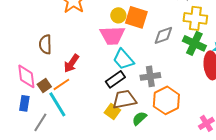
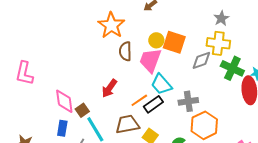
yellow cross: (195, 18) -> (218, 43), moved
pink trapezoid: (112, 35) -> (150, 60), turned 112
brown semicircle: (45, 44) -> (125, 51), moved
orange line: (61, 84) -> (139, 100), moved
brown trapezoid: (124, 99) -> (127, 124), moved

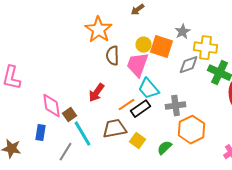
gray star: (221, 18) -> (183, 32), moved
blue rectangle: (62, 128) -> (41, 133), moved

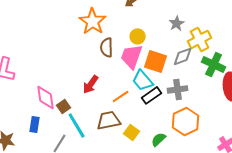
orange square: (162, 47) -> (156, 61), moved
yellow cross: (206, 48) -> (200, 39), turned -35
gray cross: (176, 106) -> (178, 89), moved
black rectangle: (141, 109) -> (152, 95), moved

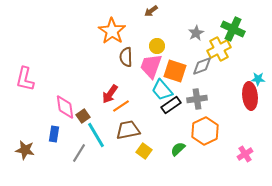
green cross: (214, 64) -> (233, 29), moved
orange line: (121, 96) -> (121, 106), moved
yellow square: (132, 132) -> (144, 151), moved

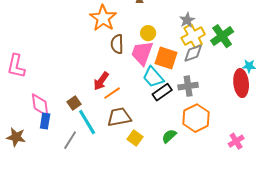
green cross: (233, 29) -> (222, 36), moved, turned 30
yellow cross: (219, 49) -> (193, 36), moved
pink diamond: (65, 107) -> (40, 105), moved

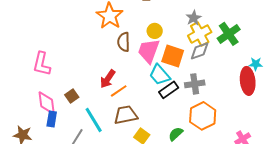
pink L-shape: (16, 66) -> (42, 64), moved
brown square: (74, 103) -> (72, 96), moved

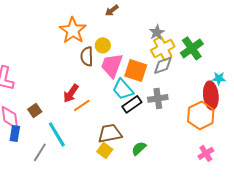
yellow circle: (155, 31) -> (103, 45), moved
brown trapezoid: (126, 115) -> (110, 133), moved
orange hexagon: (203, 116) -> (201, 115), moved

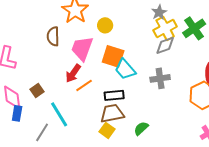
brown semicircle: (87, 56) -> (53, 36), moved
pink trapezoid: (112, 65) -> (82, 48), moved
orange square: (136, 70) -> (113, 56), moved
black rectangle: (132, 104) -> (114, 95), moved, turned 30

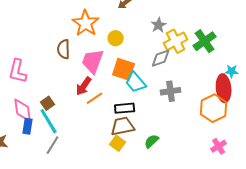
gray star: (159, 12) -> (159, 25), moved
gray diamond: (165, 45) -> (161, 58), moved
cyan line: (59, 114) -> (49, 121), moved

